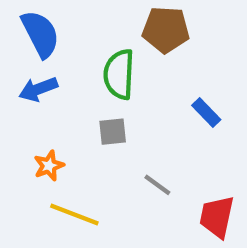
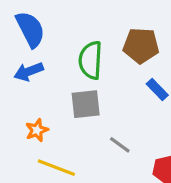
brown pentagon: (166, 30) -> (141, 46), moved
gray square: (113, 132) -> (86, 104), size x1.4

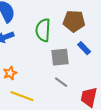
gray square: (86, 104) -> (60, 57), moved

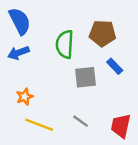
gray line: (61, 82) -> (81, 121), moved

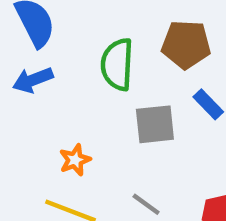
orange star: (25, 97) -> (75, 160), moved

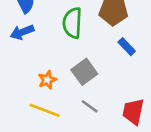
gray square: (155, 124) -> (84, 72), moved, turned -30

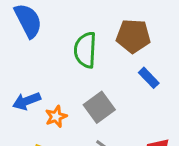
blue arrow: (22, 32) -> (27, 101), moved

